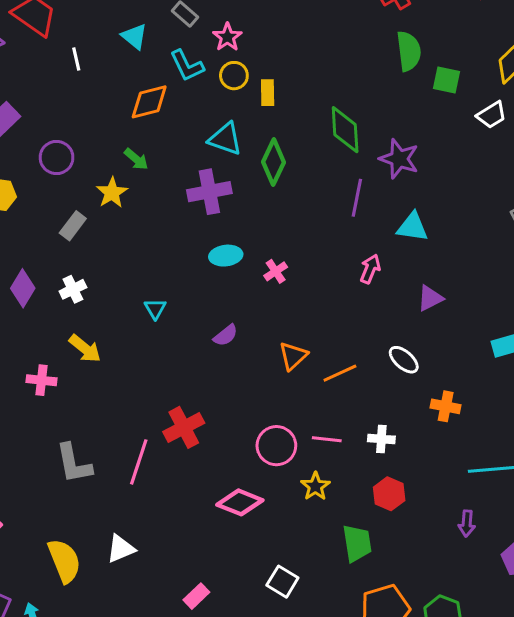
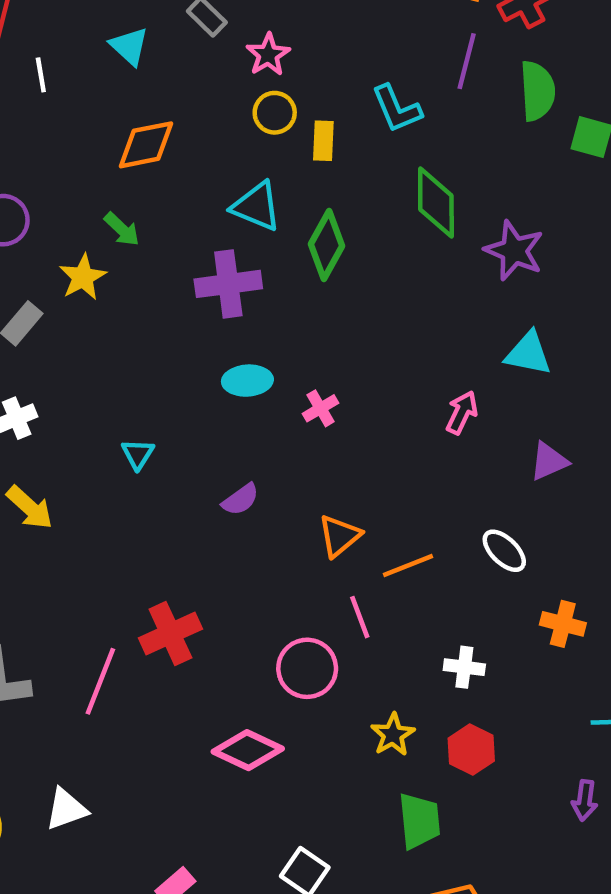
cyan L-shape: (187, 66) -> (397, 109), moved
purple line: (357, 198) -> (467, 61), moved
pink line: (327, 439) -> (360, 617), moved, turned 60
yellow star: (315, 486) -> (393, 735), moved

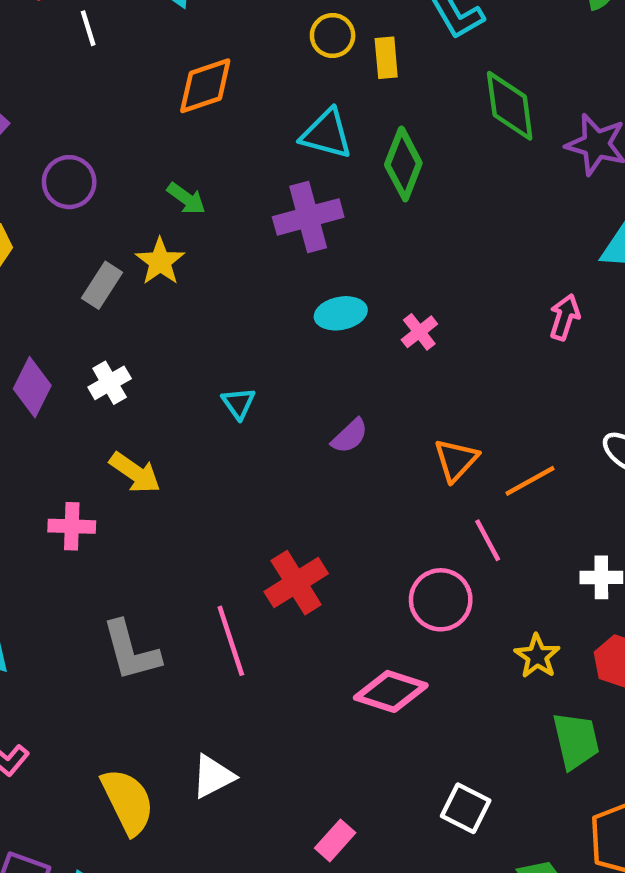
green arrow: (122, 229) -> (186, 199), moved
yellow star: (83, 277) -> (160, 262), moved
pink line: (100, 681) -> (231, 641), turned -32

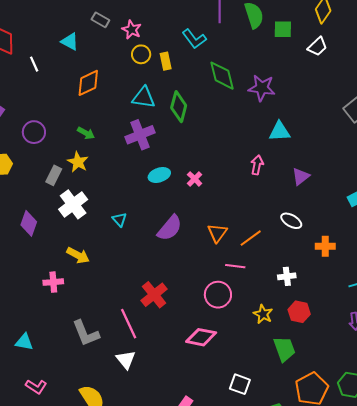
white cross: (110, 383) -> (73, 204), moved, size x1.6
purple semicircle: (350, 436) -> (170, 228), size x1.6
pink line: (488, 540) -> (235, 266), turned -48
white triangle: (213, 776) -> (126, 360), moved, turned -35

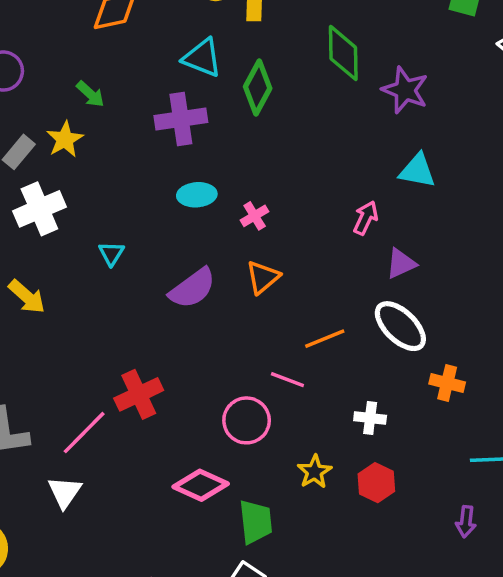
purple triangle: (301, 176) -> (401, 264), moved
white ellipse: (291, 221) -> (400, 326), size x1.5
orange triangle: (217, 233) -> (263, 277), moved
pink line: (129, 324) -> (84, 433), turned 56
green trapezoid: (284, 349) -> (256, 522), moved

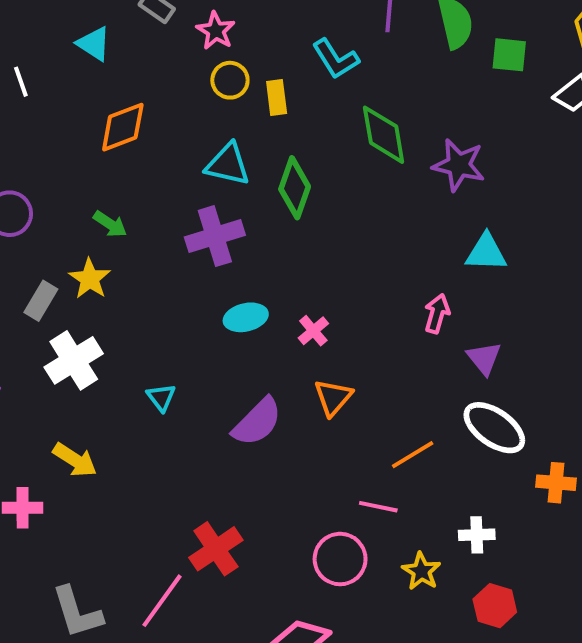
purple triangle: (401, 264) -> (484, 358), turned -36
yellow star: (314, 472) -> (421, 571), moved

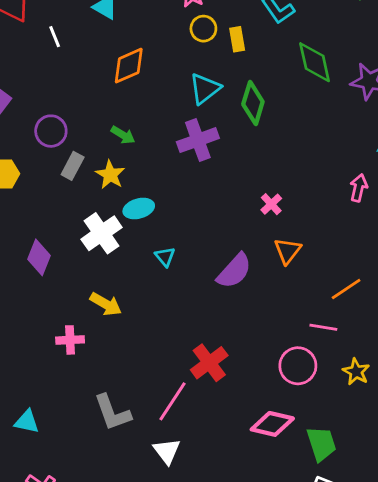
cyan triangle: (228, 164) -> (205, 89), turned -48
gray rectangle: (41, 301) -> (73, 166), moved
cyan ellipse: (246, 317) -> (139, 209), moved

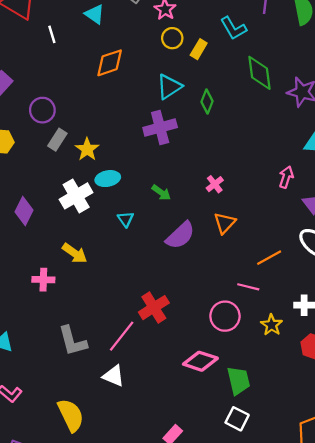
yellow rectangle: (237, 39) -> (199, 49), turned 36
green diamond: (253, 103) -> (207, 101), size x0.7
green arrow: (123, 135) -> (161, 193), moved
white triangle: (167, 451) -> (114, 376), turned -35

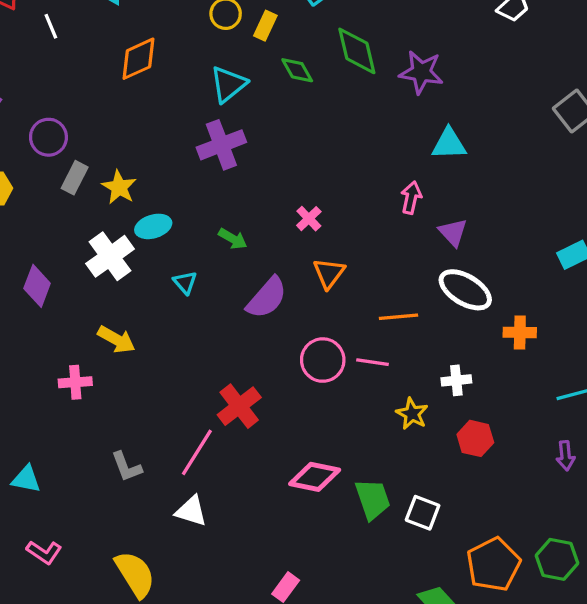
green diamond: (207, 101) -> (297, 70), moved, turned -45
orange line: (269, 258) -> (398, 317), turned 30
pink circle: (225, 316) -> (323, 360), moved
gray L-shape: (72, 341) -> (126, 467), size x0.7
white square: (237, 419) -> (423, 513), moved

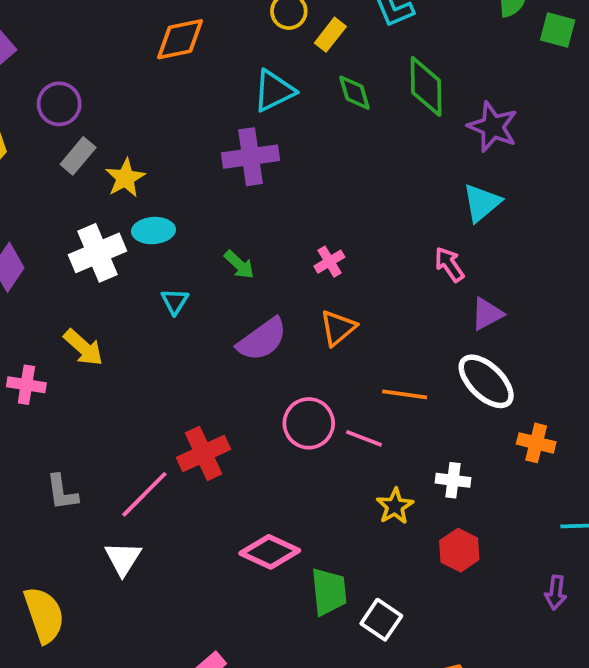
cyan triangle: (449, 144) -> (482, 203), moved, turned -51
pink arrow: (411, 198) -> (449, 264), turned -60
purple triangle: (453, 232) -> (487, 314), turned 32
white triangle: (191, 511) -> (123, 558), turned 32

